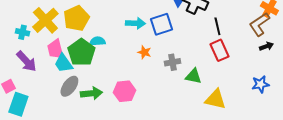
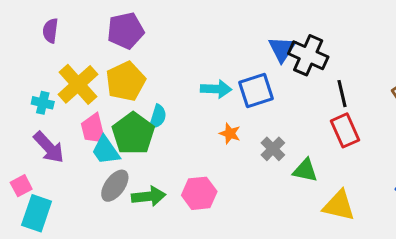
cyan semicircle: (97, 41) -> (158, 117), turned 112
gray cross: (172, 62) -> (273, 149), turned -35

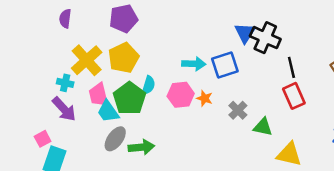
cyan cross: (43, 103) -> (65, 83), moved
pink hexagon: (199, 193) -> (181, 95), moved

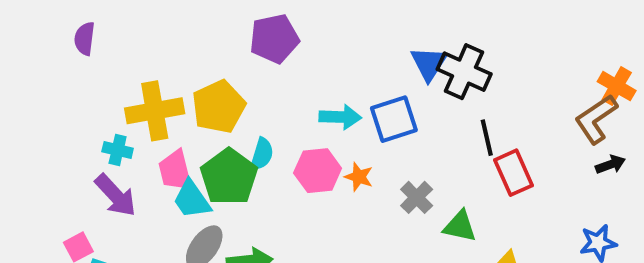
purple semicircle: (65, 19) -> (85, 39), moved
purple pentagon: (124, 19) -> (274, 39), moved
yellow cross: (87, 60) -> (155, 111), turned 32
black line: (291, 67) -> (487, 138), moved

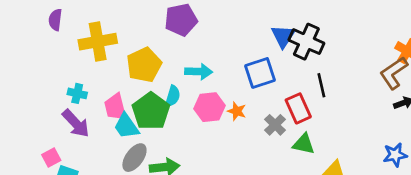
yellow cross: (155, 111) -> (98, 42), moved
cyan arrow: (340, 117) -> (199, 72), moved
red rectangle: (514, 173) -> (298, 108), moved

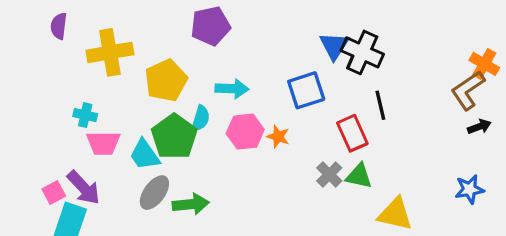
pink trapezoid: (115, 107) -> (103, 143), moved, turned -76
purple arrow: (76, 123) -> (84, 188), moved
gray cross: (275, 125) -> (329, 174), moved

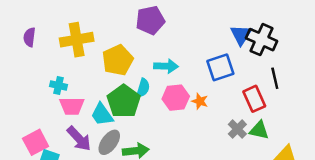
purple semicircle: (59, 26) -> (29, 37), moved
purple arrow: (84, 188) -> (79, 139), moved
pink square: (54, 193) -> (36, 142), size x1.5

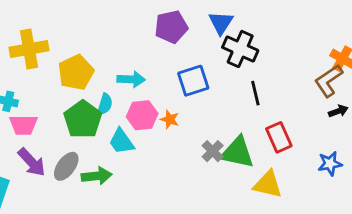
purple pentagon: (150, 20) -> (171, 27), moved
blue triangle: (241, 35) -> (221, 23), moved
red rectangle: (254, 99) -> (279, 137), moved
cyan trapezoid: (102, 115) -> (121, 141), moved
green triangle: (259, 130) -> (237, 153), size x1.5

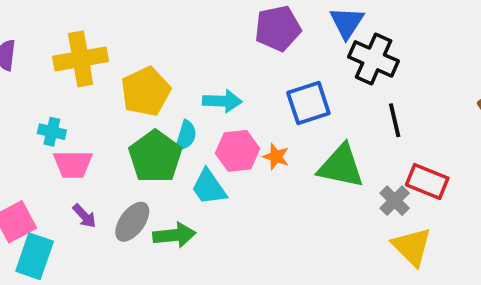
red rectangle: (279, 137) -> (427, 182), turned -44
gray cross: (213, 151) -> (395, 201), moved
green triangle: (237, 153) -> (341, 166), moved
purple arrow: (32, 162) -> (84, 216), size x0.6
yellow triangle: (268, 184) -> (412, 247), turned 32

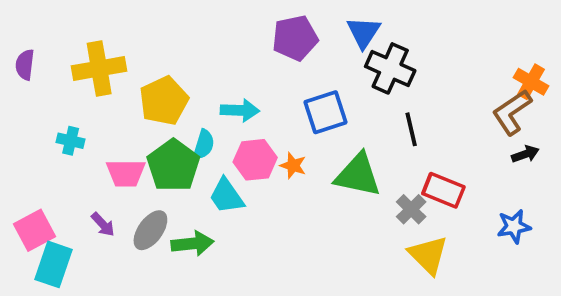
pink trapezoid: (73, 164) -> (126, 173), moved

